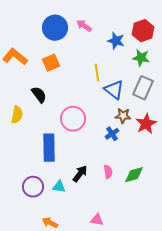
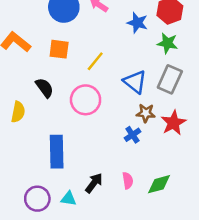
orange square: (51, 63) -> (59, 49), turned 30
yellow line: (97, 73) -> (95, 61), moved, turned 48
pink circle: (73, 119) -> (86, 100), moved

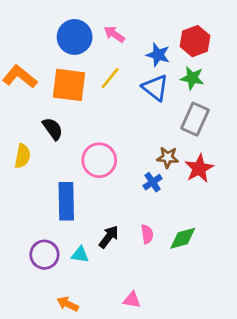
orange square: (59, 49) -> (69, 85), size x1.5
yellow line: (95, 61) -> (110, 78), moved
blue triangle: (135, 82) -> (155, 88), moved
pink circle: (86, 100) -> (99, 160), moved

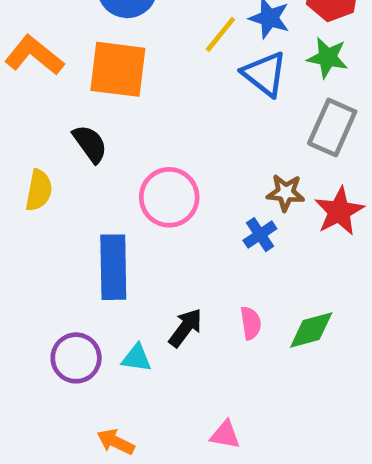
yellow line: (110, 78) -> (220, 34), moved

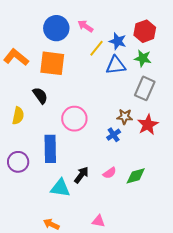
blue triangle: (265, 74) -> (116, 65), turned -45
pink semicircle: (251, 323) -> (110, 173), turned 64
purple circle: (76, 358) -> (18, 162), moved
cyan triangle: (137, 358) -> (60, 188), size x1.5

